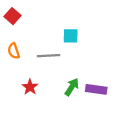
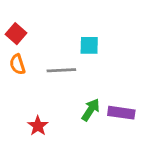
red square: (13, 16) -> (16, 34), moved
red star: (30, 87) -> (38, 126), moved

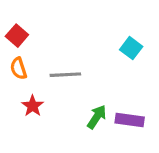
cyan square: (89, 45) -> (131, 48), moved, turned 36
red star: (38, 126) -> (33, 106), moved

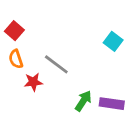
gray line: (65, 75) -> (56, 64), turned 40
red star: (33, 106) -> (33, 82), moved, turned 30

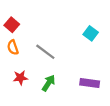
red star: (33, 82) -> (20, 78), moved
green arrow: (83, 101) -> (49, 83), moved

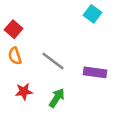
cyan square: (91, 33) -> (92, 14), moved
purple rectangle: (90, 83) -> (95, 72), moved

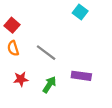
purple rectangle: (95, 72) -> (81, 76), moved

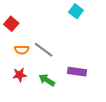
orange semicircle: (13, 48) -> (22, 50), moved, turned -72
green arrow: (49, 85) -> (47, 80), turned -91

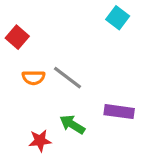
red star: (20, 75) -> (40, 141), moved

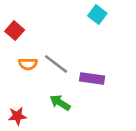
purple rectangle: (119, 112) -> (92, 79), moved
red star: (40, 141) -> (17, 116), moved

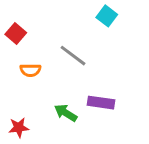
gray line: (56, 64) -> (73, 56), moved
purple rectangle: (92, 79) -> (101, 103), moved

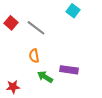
gray line: (73, 56) -> (36, 28), moved
orange semicircle: (30, 70) -> (34, 56), moved, turned 80

